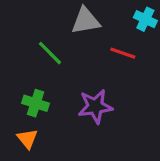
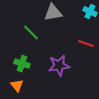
red line: (123, 53) -> (86, 44), moved

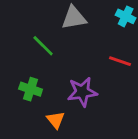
orange triangle: (17, 86) -> (56, 120), moved

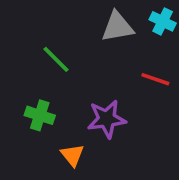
gray triangle: (74, 18) -> (117, 27), moved

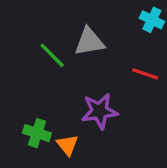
gray triangle: (117, 27) -> (89, 42), moved
green cross: (40, 115) -> (37, 133), moved

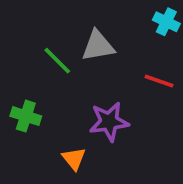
green cross: (37, 133) -> (26, 116), moved

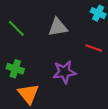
green line: (57, 61) -> (16, 28), moved
orange triangle: (74, 159) -> (28, 94), moved, size x1.5

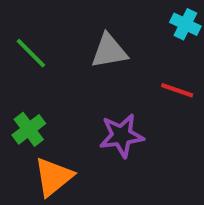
green cross: (15, 69) -> (29, 129), turned 35
orange triangle: (28, 94) -> (54, 177), turned 30

